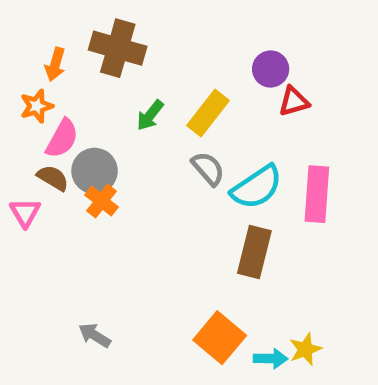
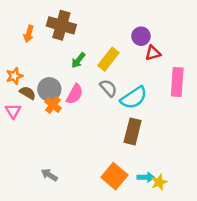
orange star: (37, 106) -> (14, 76), moved
pink semicircle: (62, 138) -> (75, 94), moved
pink rectangle: (317, 194) -> (177, 82), moved
cyan arrow: (271, 359) -> (146, 177), moved

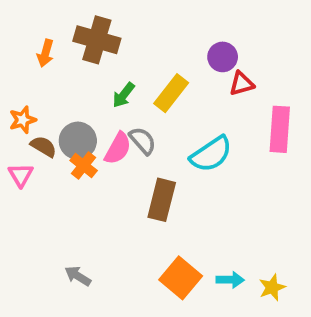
gray semicircle: (108, 88) -> (143, 141), moved
brown rectangle: (133, 131) -> (162, 200), moved
yellow star: (159, 182) -> (272, 287), moved

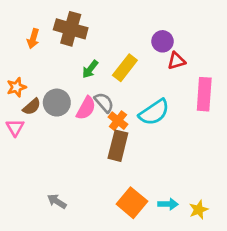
brown semicircle: (44, 146) -> (32, 107), turned 108
orange cross: (84, 166) -> (118, 121), moved

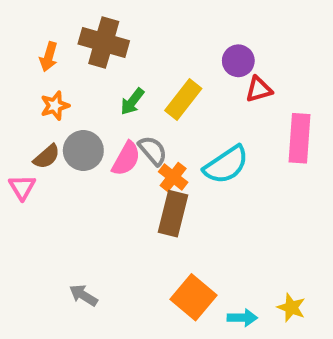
orange star: (16, 87) -> (55, 106), moved
cyan arrow: (168, 204) -> (242, 318), moved
yellow star: (199, 210) -> (291, 307), turned -30

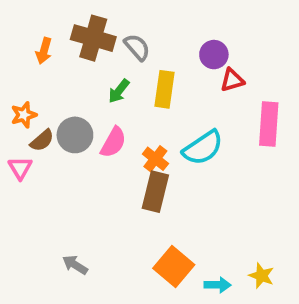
yellow rectangle: (183, 100) -> (165, 89), turned -30
orange star: (55, 106) -> (24, 115), moved
gray semicircle: (153, 150) -> (137, 47), moved

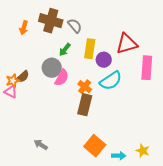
purple circle: (214, 55) -> (104, 60), moved
red triangle: (232, 80) -> (127, 44), size x1.6
orange star: (24, 115) -> (13, 81), moved
gray circle: (75, 135) -> (52, 68), moved
pink triangle: (20, 168) -> (11, 92), turned -32

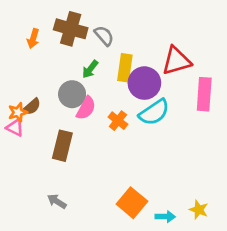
purple circle: (104, 60) -> (144, 83), size x1.5
brown rectangle: (85, 105) -> (62, 146), moved

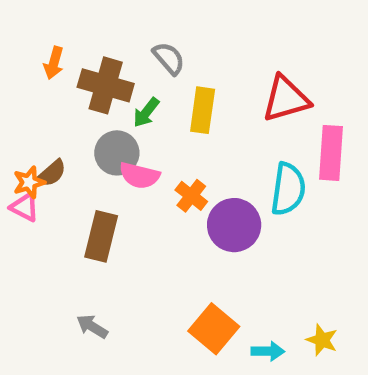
brown cross: (71, 29) -> (106, 85), moved
purple circle: (144, 83) -> (234, 225), moved
pink semicircle: (86, 108) -> (139, 176), turned 75
cyan semicircle: (154, 112) -> (288, 189), moved, turned -48

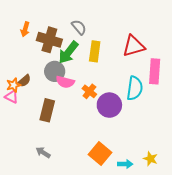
green arrow: (146, 112) -> (68, 52), size x1.6

